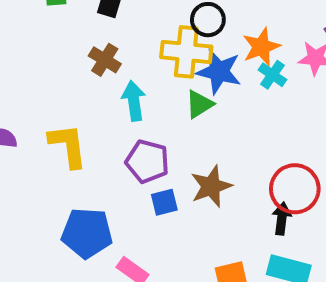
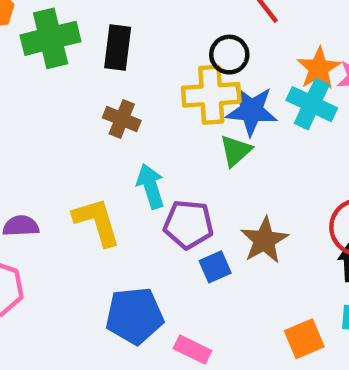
orange star: (261, 47) -> (319, 68), moved
cyan cross: (272, 75) -> (312, 104), size x1.5
cyan arrow: (134, 101) -> (151, 186), moved

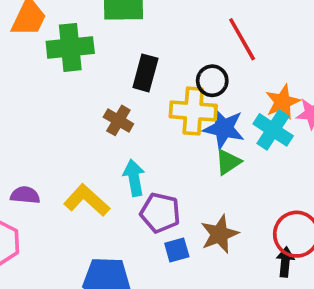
black rectangle: (118, 47) -> (145, 73), moved
green triangle: (236, 151) -> (228, 162), moved
yellow L-shape: (97, 222) -> (87, 200), turned -39

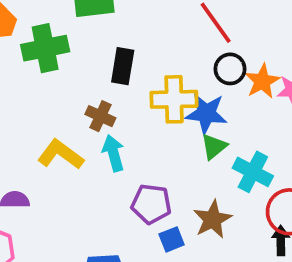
black circle: (212, 81) -> (230, 69), moved
cyan cross: (273, 130) -> (253, 172), moved
cyan arrow: (134, 178) -> (113, 153), moved
yellow L-shape: (87, 200) -> (61, 154), moved

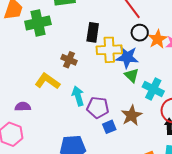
black rectangle: (123, 66) -> (93, 32), moved
green triangle: (214, 147) -> (132, 75), turned -35
cyan arrow: (113, 153) -> (78, 96), moved

